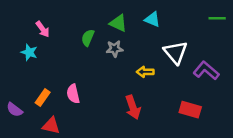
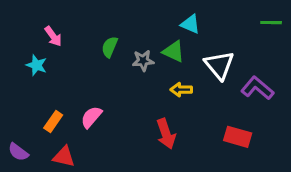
green triangle: (118, 23) -> (174, 51), moved
pink semicircle: (73, 94) -> (91, 117), turned 54
purple semicircle: (15, 110) -> (18, 152), moved

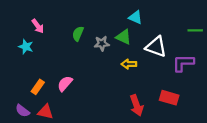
green line: (271, 23) -> (195, 30), moved
white triangle: (219, 65) -> (156, 47), turned -30
purple L-shape: (257, 88) -> (183, 63), turned -40
red arrow: (166, 134) -> (137, 105), moved
purple semicircle: (18, 152) -> (23, 111), moved

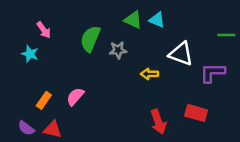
green semicircle: (78, 34) -> (90, 39), size x1.5
green triangle: (124, 37) -> (133, 20), moved

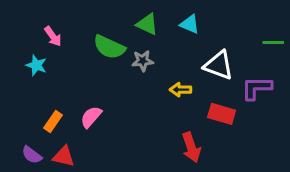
green triangle: (133, 20) -> (147, 24), moved
green semicircle: (90, 39) -> (109, 47), turned -88
red rectangle: (196, 113) -> (222, 114), moved

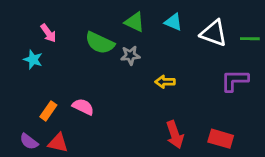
white triangle: (219, 65) -> (214, 33), moved
red rectangle: (222, 114) -> (221, 139), moved
pink semicircle: (91, 117) -> (83, 107), turned 75

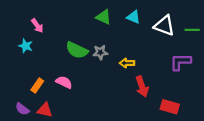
green semicircle: (100, 43) -> (77, 50), moved
gray star: (130, 55) -> (100, 52), moved
red arrow: (175, 135) -> (142, 87), moved

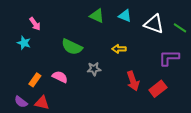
green line: (192, 30) -> (180, 28), turned 32
gray star: (100, 52) -> (94, 69), moved
yellow arrow: (127, 63) -> (119, 49), moved
red rectangle: (170, 107) -> (158, 89), moved, turned -54

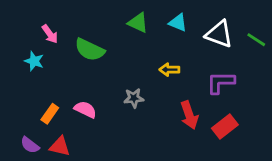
green semicircle: (72, 47) -> (90, 50), moved
purple L-shape: (169, 58) -> (221, 82), moved

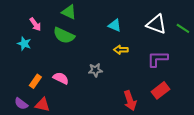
green triangle: (138, 23) -> (69, 12), moved
cyan triangle: (178, 23) -> (115, 25), moved
red arrow: (189, 115) -> (130, 101), moved

